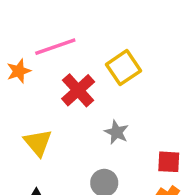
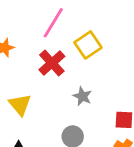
pink line: (55, 47) -> (53, 23), moved, turned -40

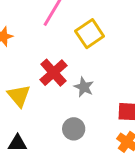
red cross: (52, 63) -> (54, 73), moved

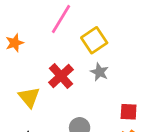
gray star: (84, 87) -> (99, 72), moved

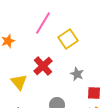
gray star: (99, 72) -> (77, 74), moved

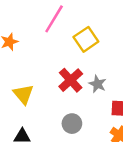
red cross: (43, 66) -> (71, 80), moved

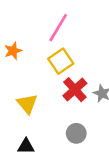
yellow square: (86, 39) -> (61, 61), moved

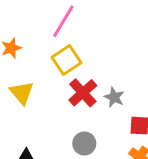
yellow triangle: (27, 104) -> (22, 93), moved

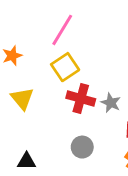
red cross: (83, 93) -> (81, 98), turned -32

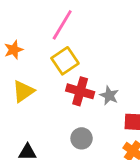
yellow triangle: (22, 98) -> (23, 91), turned 35

